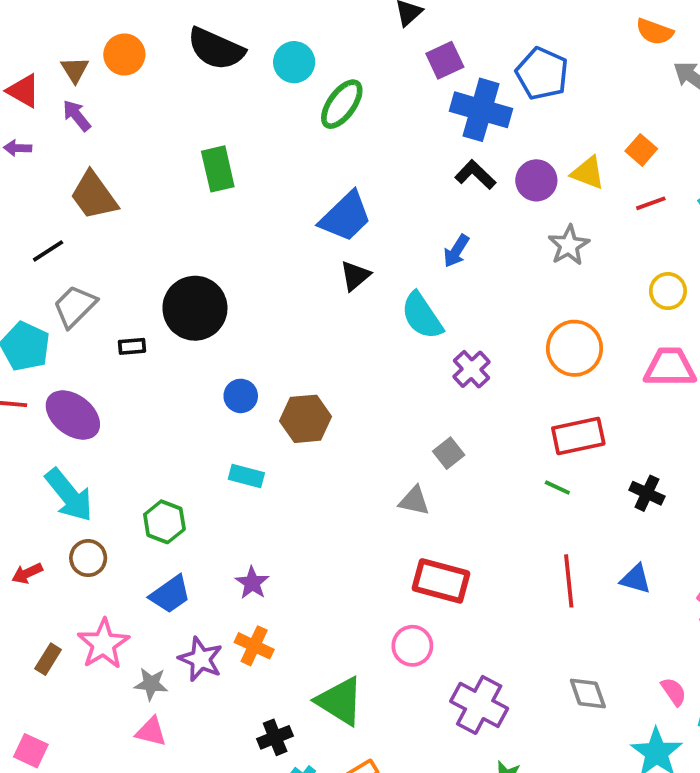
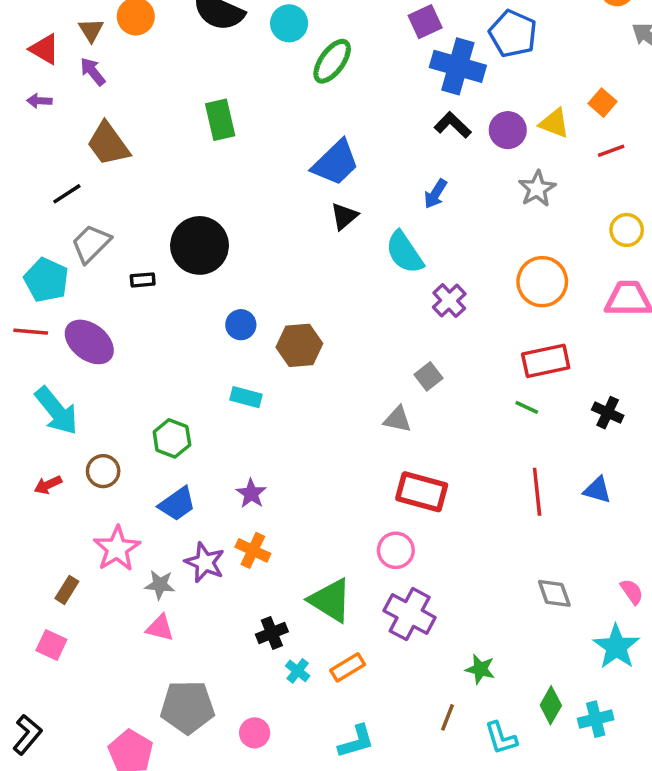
cyan arrow: (69, 495) -> (57, 411), moved
brown rectangle: (48, 659) -> (67, 590), moved
purple cross: (479, 705) -> (410, 614), moved

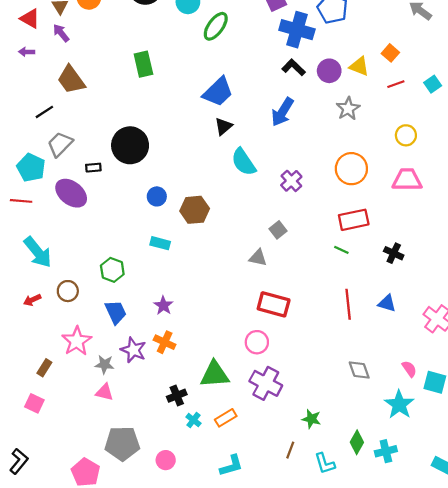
blue arrow: (435, 194) -> (282, 112), size x1.5
cyan semicircle: (404, 252) -> (244, 162), moved
purple ellipse: (89, 342) -> (71, 193), moved
blue trapezoid: (177, 504) -> (116, 312), turned -80
green triangle: (330, 600) -> (215, 374), turned -36

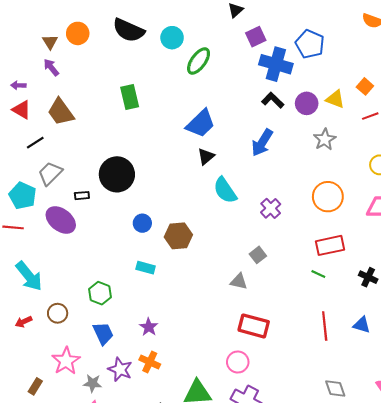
red triangle: (30, 19) -> (22, 110), moved

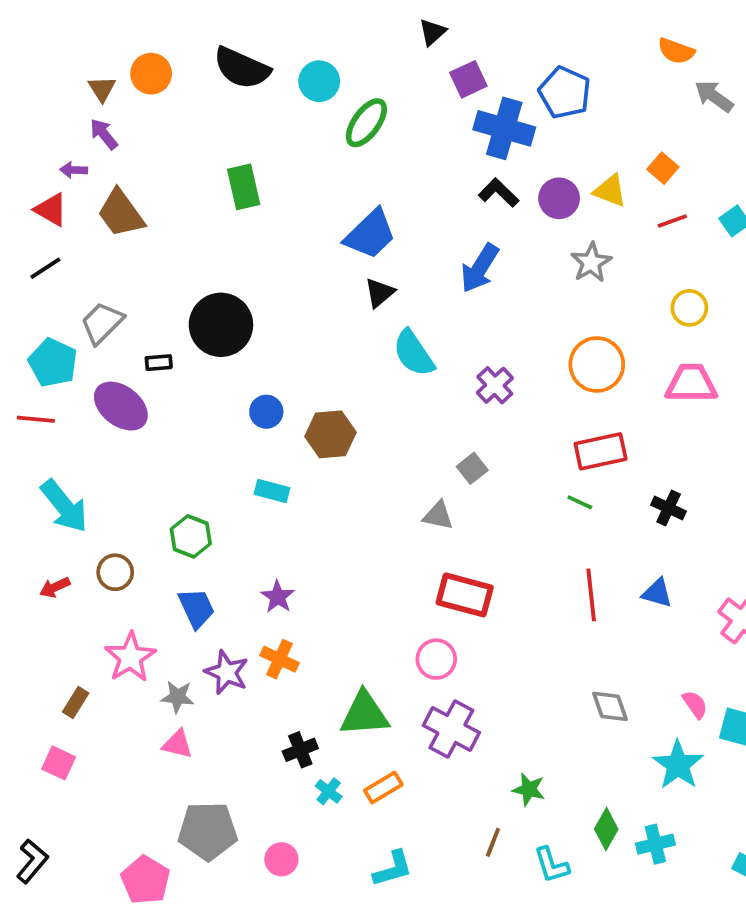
purple arrow: (18, 85) -> (74, 170), moved
black line: (35, 143) -> (45, 268), moved

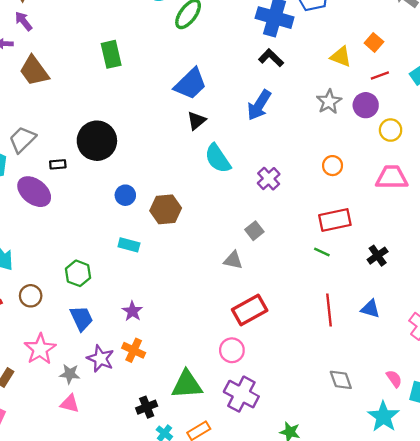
purple circle: (559, 198) -> (366, 105), moved
orange circle: (597, 364) -> (333, 166), size x0.6
black cross: (669, 508) -> (378, 256), turned 30
red rectangle: (465, 595) -> (250, 310), turned -44

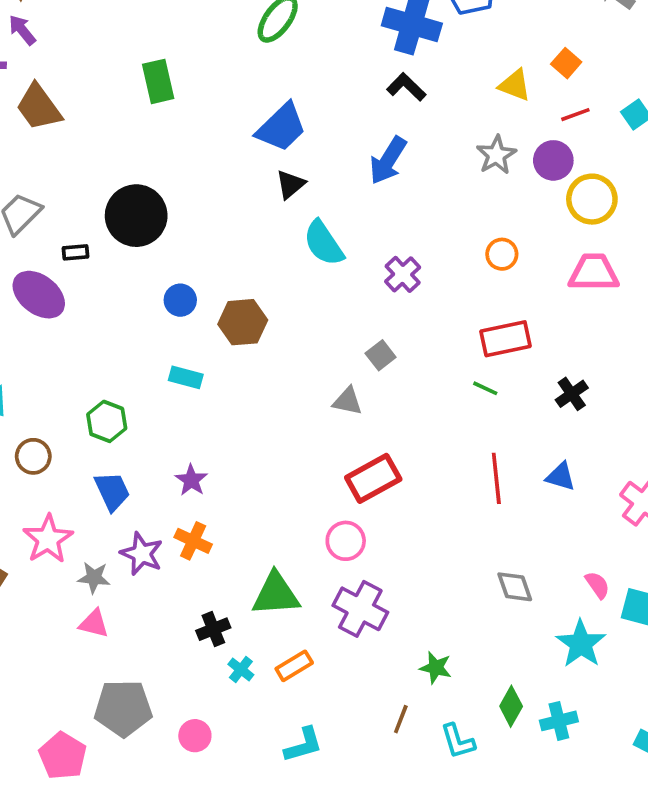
yellow circle: (391, 130) -> (592, 199), size x1.4

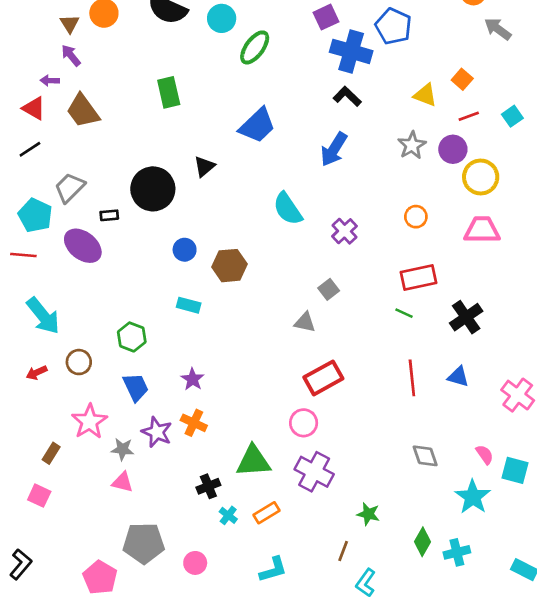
black triangle: (291, 184) -> (204, 166), moved
black cross: (572, 394) -> (466, 317), size x1.4
cyan L-shape: (458, 741) -> (366, 583), moved, turned 52

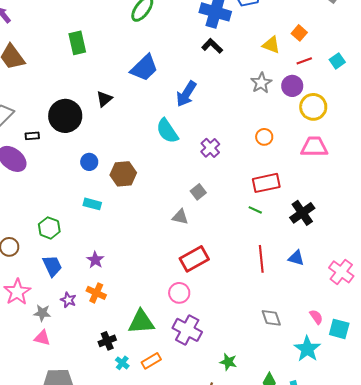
blue arrow: (334, 149) -> (186, 94), moved
purple star: (157, 432) -> (68, 300), size x0.7

